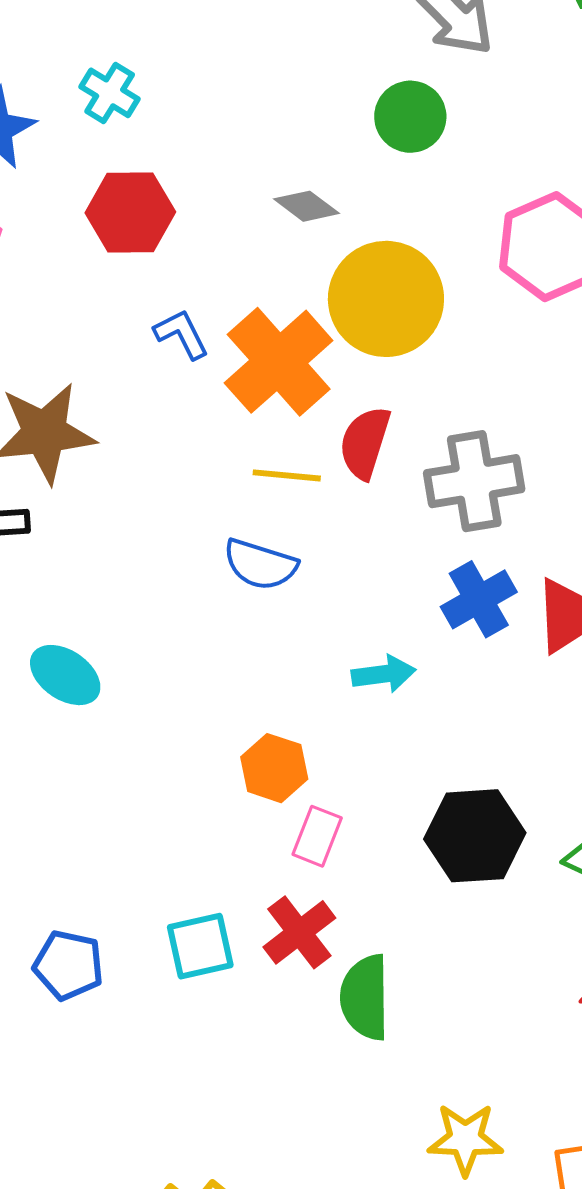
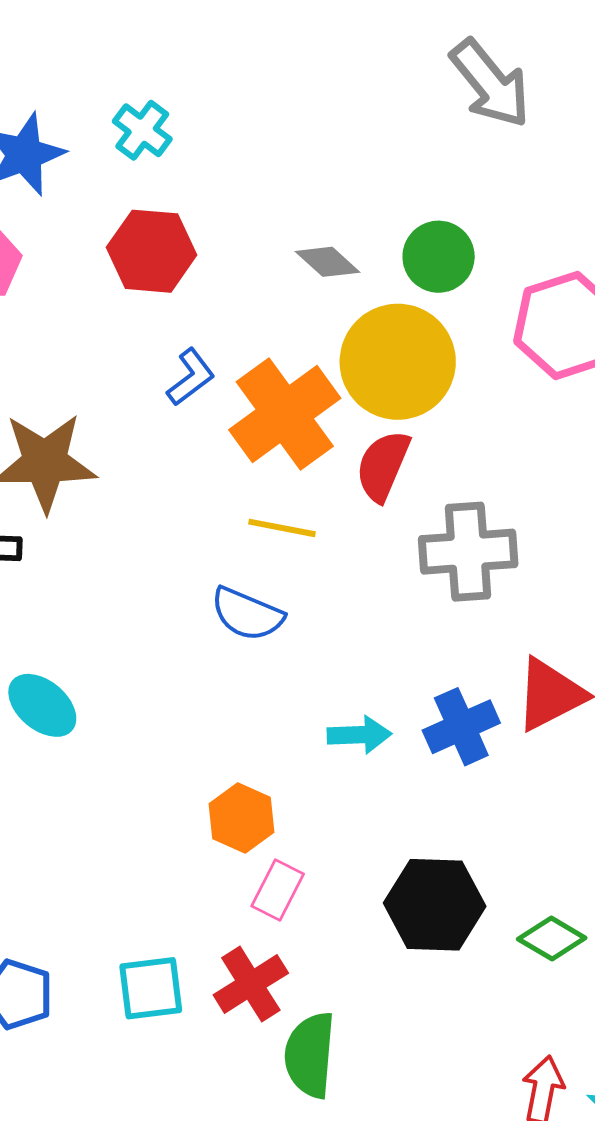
green circle: (410, 117) -> (439, 257), moved
blue L-shape: (181, 334) -> (191, 377), turned 74
red semicircle: (365, 443) -> (383, 466), moved
blue cross: (479, 599) -> (461, 727), moved

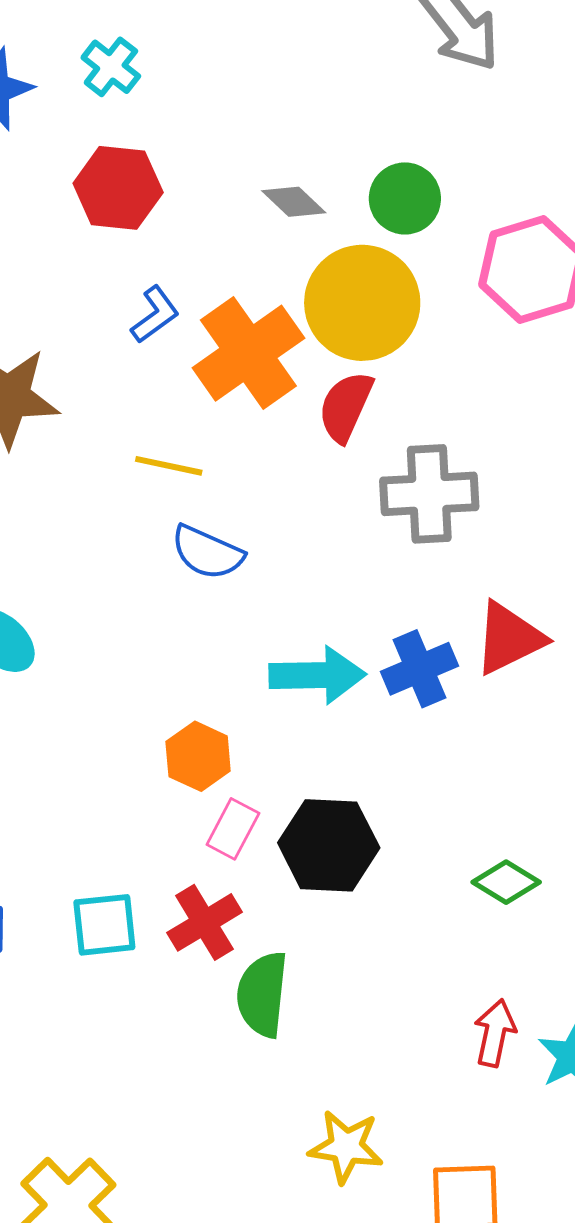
yellow line: (282, 528) -> (169, 466), moved
cyan arrow: (359, 735) -> (317, 675), size x1.5
black hexagon: (435, 905) -> (329, 845), moved

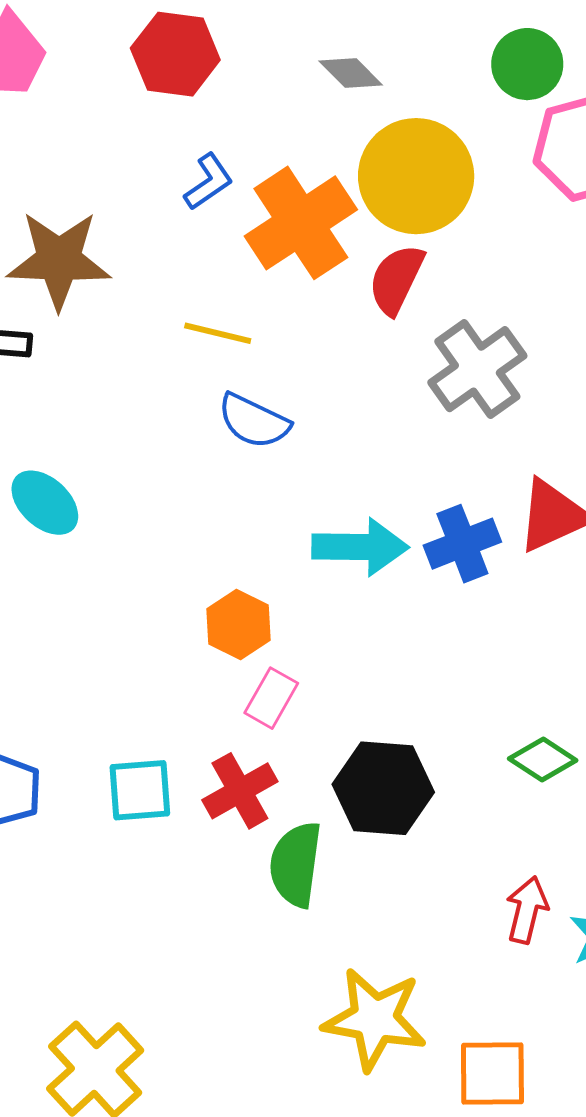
green circle: (405, 198) -> (527, 64), moved
gray cross: (429, 494) -> (477, 369), turned -34
black hexagon: (329, 845) -> (383, 788), moved
yellow star: (346, 1147) -> (375, 1019), size x1.4

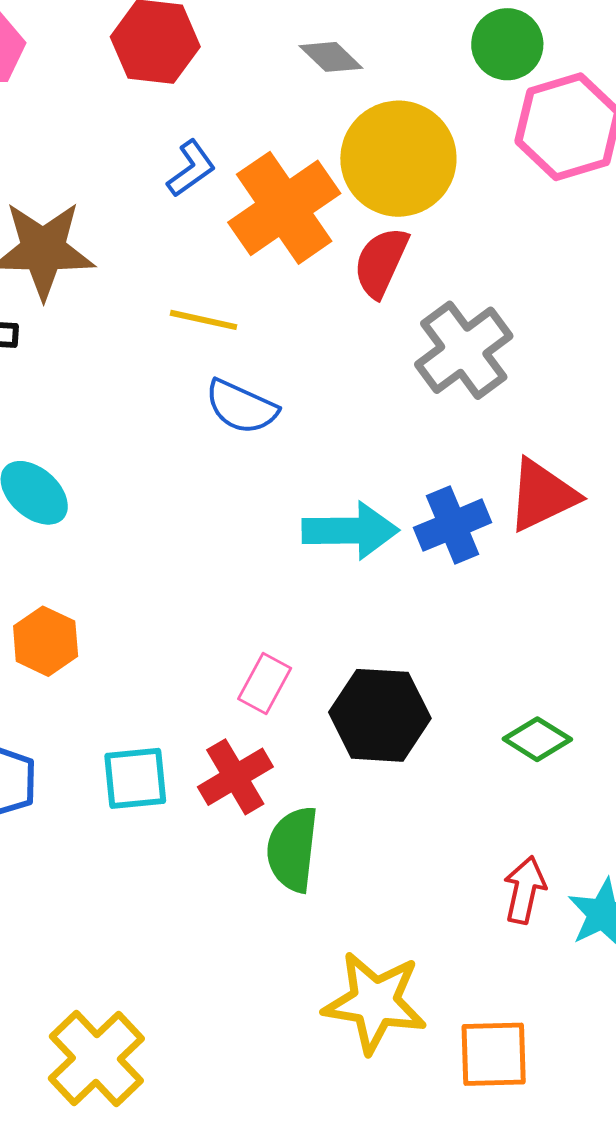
orange hexagon: (239, 625) -> (46, 641), moved
black hexagon: (383, 788) -> (380, 715), moved

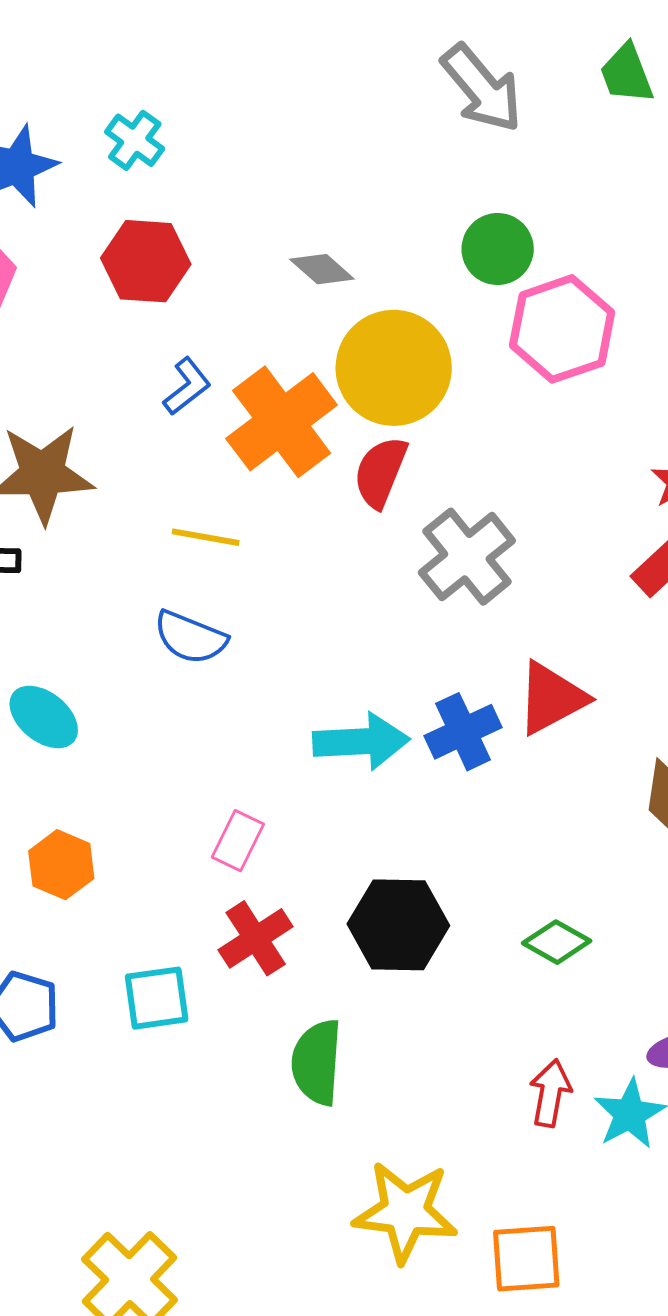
blue semicircle: (241, 407) -> (190, 637), moved
pink rectangle: (265, 684) -> (238, 841), moved
red cross: (235, 777) -> (256, 938), moved

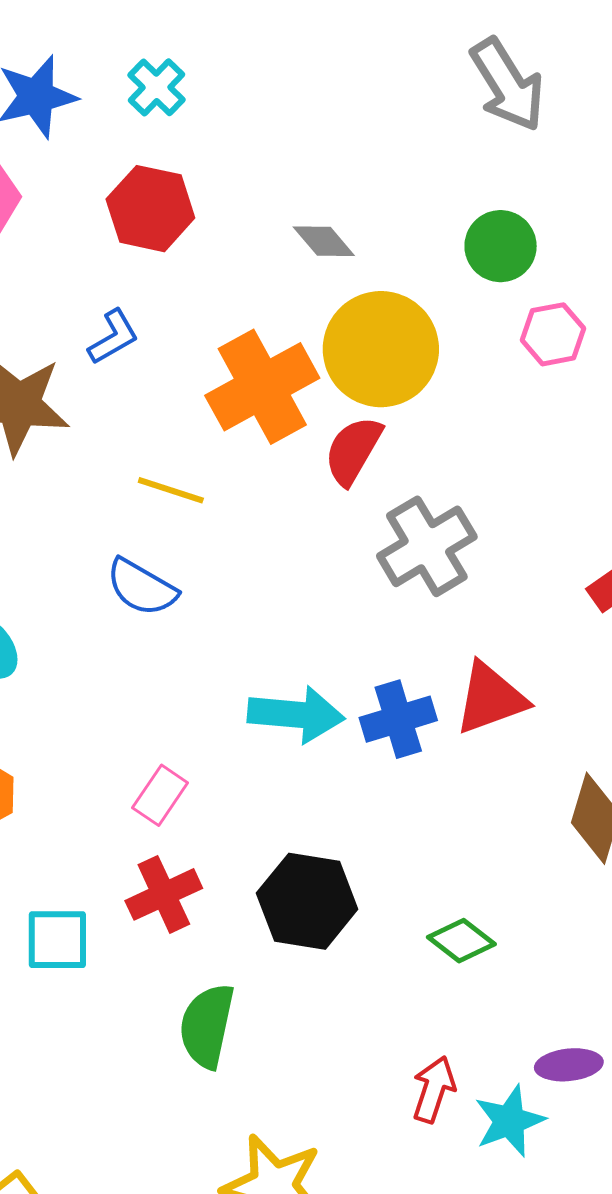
pink hexagon: (562, 329) -> (553, 334), size x0.6
blue L-shape: (187, 386) -> (113, 337), moved

